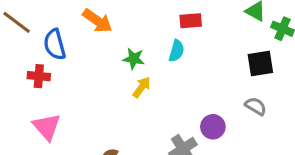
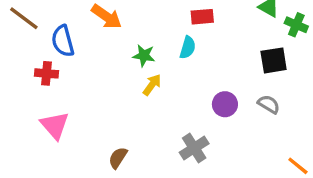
purple circle: (213, 127) -> (225, 104), moved

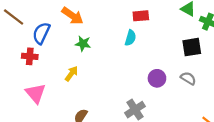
blue semicircle: (63, 41) -> (41, 33), turned 40
green star: (144, 56) -> (83, 44), moved
yellow arrow: (152, 85) -> (71, 74), moved

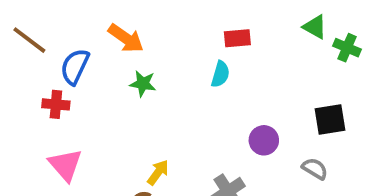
black square: (192, 47) -> (330, 120), moved
yellow arrow: (71, 74) -> (158, 172), moved
gray semicircle: (188, 78) -> (315, 169), moved

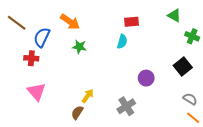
green cross: (347, 48) -> (192, 36), moved
black square: (330, 120) -> (183, 67), turned -30
gray semicircle: (315, 169) -> (190, 99), moved

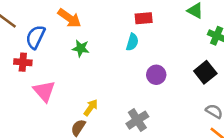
purple circle: (146, 78) -> (156, 75), moved
pink triangle: (37, 92) -> (44, 91), moved

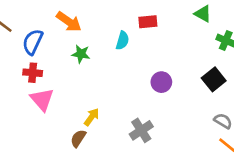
cyan semicircle: (132, 42) -> (122, 41), moved
red cross: (23, 62) -> (33, 73), moved

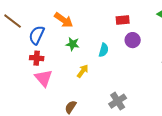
cyan semicircle: (122, 41) -> (104, 50), moved
purple circle: (161, 82) -> (133, 40), moved
yellow arrow: (92, 117) -> (83, 71), moved

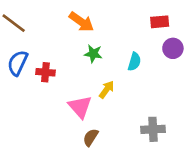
blue semicircle: (37, 35) -> (18, 63), moved
pink triangle: (44, 78) -> (80, 107), moved
gray cross: (118, 101) -> (153, 129), turned 30

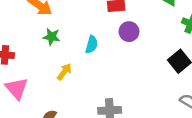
pink triangle: (80, 107) -> (17, 88), moved

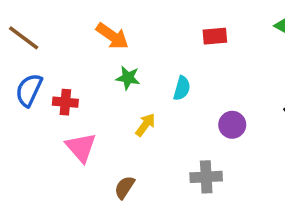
purple circle: (129, 32) -> (232, 125), moved

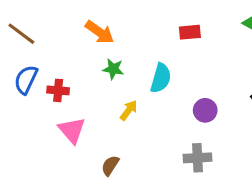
cyan semicircle: (182, 88) -> (161, 78), size x1.4
gray cross: (206, 177) -> (198, 158), moved

